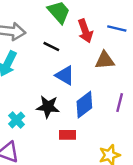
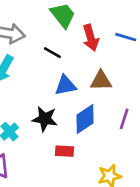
brown triangle: (105, 60) -> (101, 81), moved
blue triangle: (65, 75) -> (65, 85), turned -45

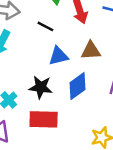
red rectangle: (65, 151) -> (44, 119), moved, size x1.6

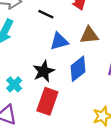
black star: (41, 87) -> (44, 71), turned -30
red rectangle: (44, 119) -> (47, 101), turned -70

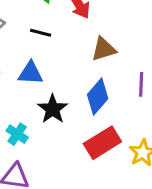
blue triangle: (59, 41) -> (31, 73), moved, turned 30
red rectangle: (47, 101) -> (102, 143), moved, turned 50

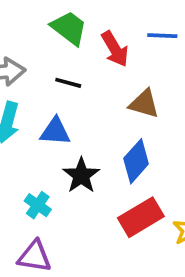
brown triangle: (104, 49) -> (144, 104), turned 32

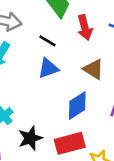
blue triangle: (55, 131) -> (48, 68), moved, turned -40
black star: (81, 175) -> (30, 138), moved

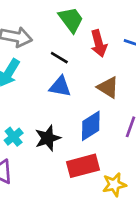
blue triangle: (48, 68) -> (60, 87), turned 30
black star: (30, 138) -> (48, 138), moved

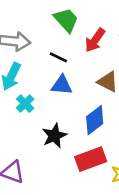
red arrow: (99, 43) -> (95, 40), turned 55
cyan cross: (14, 137) -> (25, 104), moved

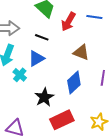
blue triangle: (62, 85) -> (36, 58), moved, turned -30
red rectangle: (91, 159) -> (62, 120), moved

